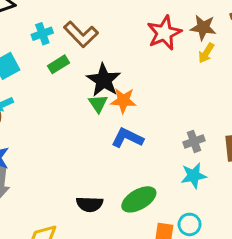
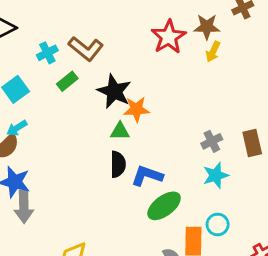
green triangle: (98, 104) -> (120, 131), moved, turned -48
blue L-shape: (127, 138) -> (147, 176), moved
black semicircle: (90, 204) -> (118, 164), moved, turned -85

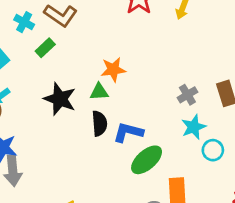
cyan cross: (47, 53) -> (24, 22), turned -30
black star: (114, 91) -> (60, 99), moved
cyan circle: (218, 225) -> (213, 150), moved

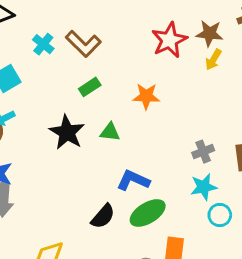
green rectangle: (45, 48) -> (90, 87), moved
orange star: (113, 70) -> (146, 96), moved
black semicircle: (99, 123) -> (103, 216), moved, turned 35

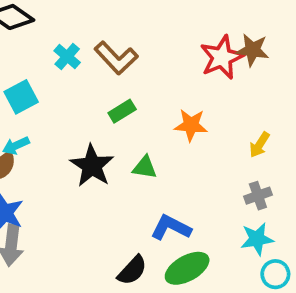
brown star: (209, 33) -> (253, 50), moved
yellow arrow: (213, 60) -> (259, 145), moved

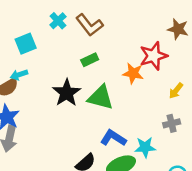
red star: (222, 57) -> (153, 56), moved
green triangle: (145, 167) -> (100, 97), size x1.6
cyan star: (257, 239) -> (145, 147), moved

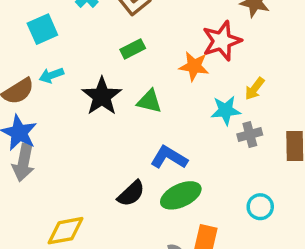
cyan arrow: (19, 75) -> (51, 75), moved
green triangle: (100, 97) -> (149, 101), size x0.7
cyan star: (145, 147) -> (226, 110), moved

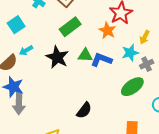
green rectangle: (133, 49) -> (70, 27), size x1.5
orange star: (194, 66) -> (107, 30), turned 30
blue L-shape: (169, 157) -> (101, 60), moved
green ellipse: (181, 195) -> (132, 87), moved

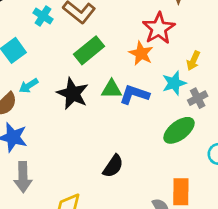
gray arrow: (19, 104) -> (23, 177), moved

